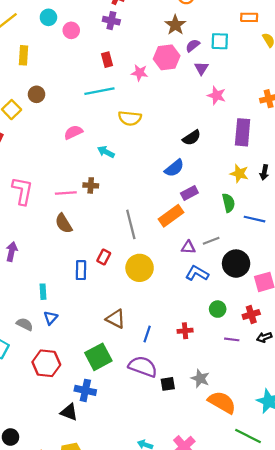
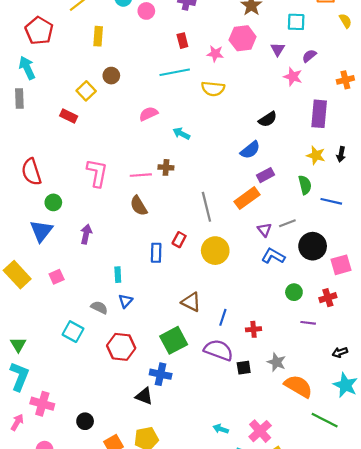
purple semicircle: (193, 46) -> (309, 56), moved
yellow semicircle: (130, 118) -> (213, 89), moved
purple triangle: (188, 247) -> (264, 230), turned 48
red cross: (185, 331) -> (254, 329), moved
black arrow: (264, 337) -> (340, 352), moved

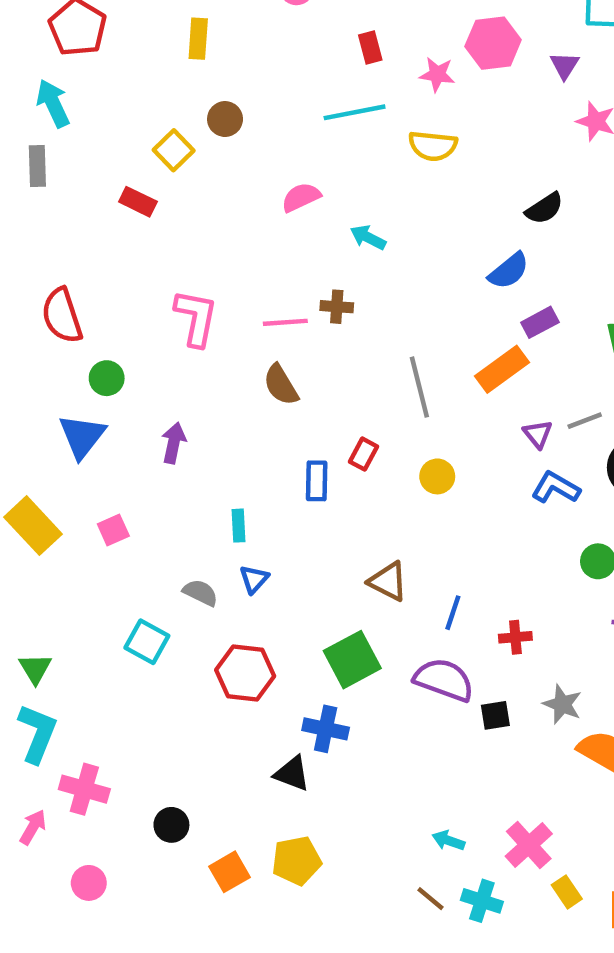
yellow circle: (215, 251) -> (437, 476), size x0.6

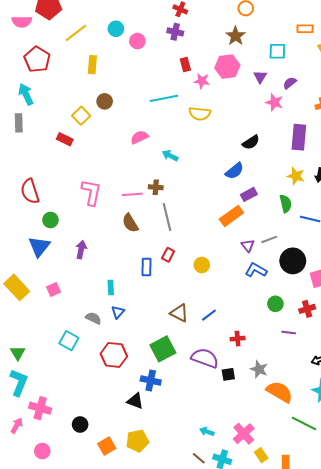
red rectangle: (370, 48) -> (185, 65), moved
gray line: (419, 387) -> (167, 217), moved
blue line: (453, 613) -> (209, 315), moved, turned 35

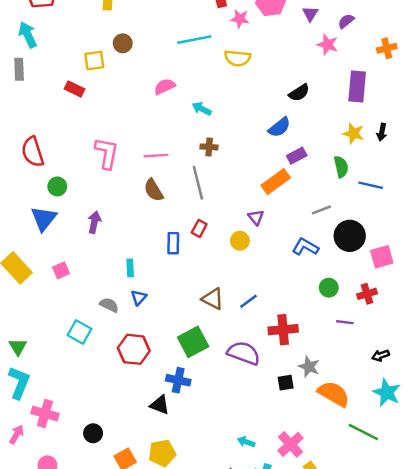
yellow square: (81, 116) -> (94, 61), turned 36
brown cross: (156, 187) -> (209, 147), moved
purple triangle: (248, 246) -> (256, 217), moved
red cross: (238, 339) -> (283, 330), size x1.6
black square: (228, 374) -> (286, 383), moved

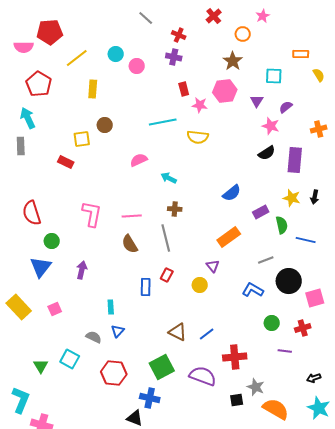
black semicircle: (299, 93) -> (267, 153), moved
purple rectangle: (297, 156) -> (261, 212), moved
green triangle: (18, 347) -> (41, 366), moved

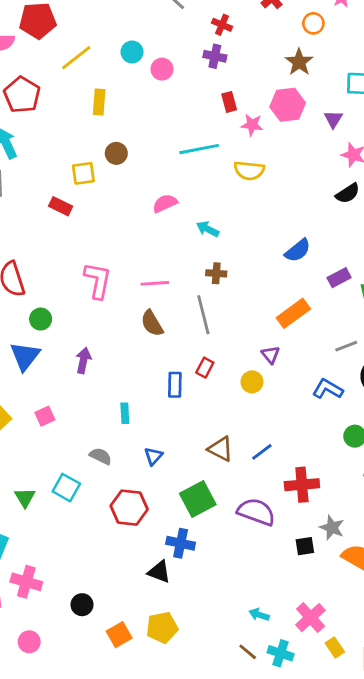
blue triangle: (118, 331) -> (153, 456), moved

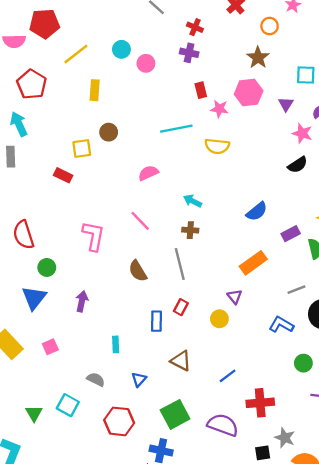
cyan arrow: (208, 229) -> (193, 201), moved
pink line: (155, 283) -> (140, 221), moved, turned 50
brown triangle: (221, 449) -> (181, 361), moved

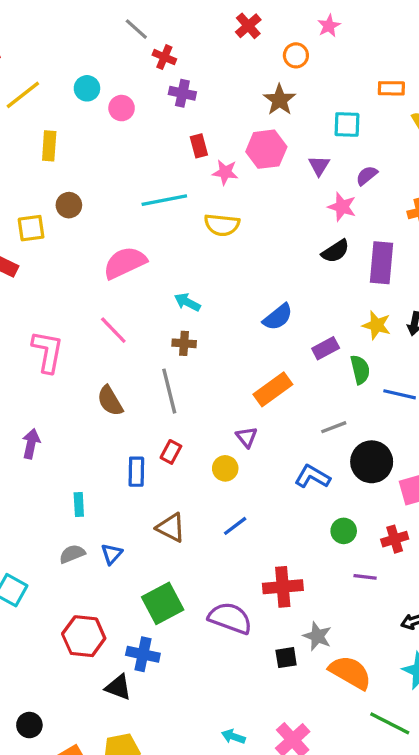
red cross: (195, 27) -> (164, 57), moved
pink semicircle: (148, 173) -> (125, 263), size x1.5
blue line: (228, 376) -> (235, 526), moved
gray semicircle: (96, 379) -> (72, 554), moved, turned -48
red hexagon: (119, 421) -> (84, 636), moved

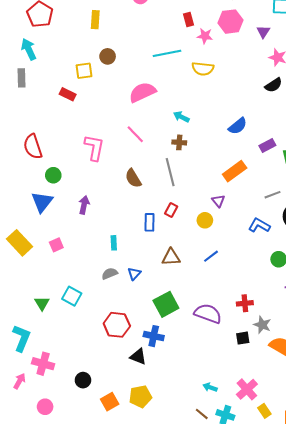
brown triangle: (171, 528) -> (171, 257), turned -30
red cross: (283, 587) -> (245, 303), moved, size x0.7

